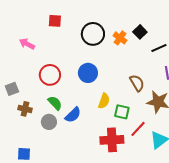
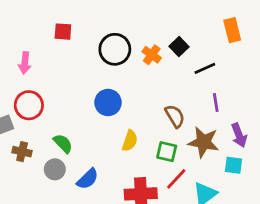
pink arrow: (27, 44) -> (25, 63), turned -112
red circle: (50, 75) -> (29, 105), moved
green square: (122, 112) -> (167, 152), moved
blue semicircle: (73, 115) -> (88, 179), moved

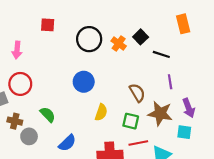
black line: (205, 68) -> (161, 54), turned 42
gray circle: (55, 169) -> (29, 136), moved
red line: (176, 179) -> (138, 143), turned 36

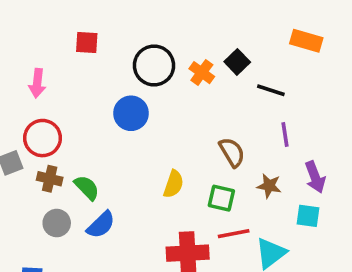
orange rectangle: (183, 24) -> (306, 41), turned -60
blue circle: (84, 82) -> (131, 113), moved
brown star: (160, 113) -> (269, 186), size x0.6
brown cross: (15, 121) -> (50, 179), moved
blue semicircle: (67, 143) -> (101, 225), moved

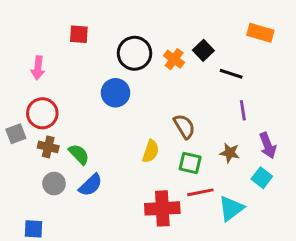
brown semicircle: (232, 152) -> (184, 126), moved
cyan square: (308, 216) -> (262, 178), turned 30

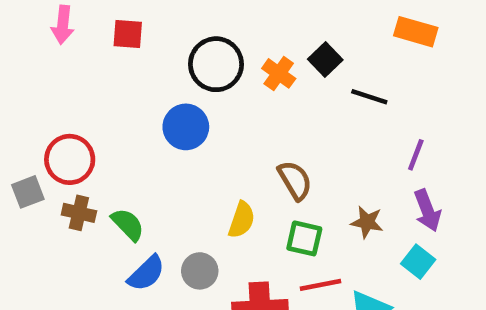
pink arrow: (38, 68) -> (63, 25), moved
purple line: (243, 110) -> (416, 155), moved, turned 30
gray circle: (54, 184) -> (200, 271), moved

